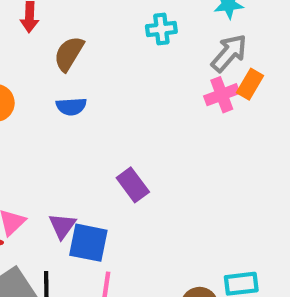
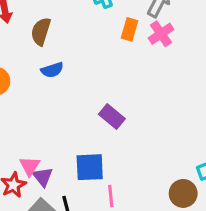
orange rectangle: (250, 84) -> (129, 29), moved
purple triangle: (62, 226) -> (43, 177), moved

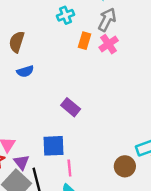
purple triangle: (43, 177) -> (22, 162), moved

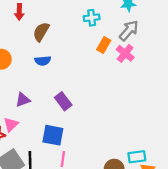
pink cross: (109, 44) -> (125, 53), turned -30
purple rectangle: (71, 107) -> (63, 101), moved
purple triangle: (22, 162) -> (23, 100), moved, turned 35

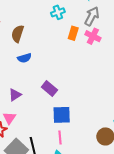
blue square: (53, 135) -> (62, 115), moved

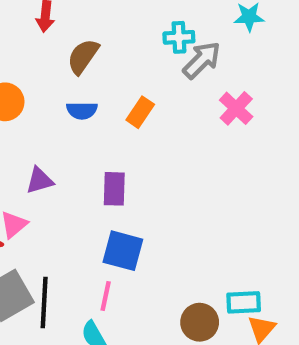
gray arrow: (92, 16) -> (202, 60), moved
orange rectangle: (73, 33) -> (140, 112), moved
purple rectangle: (49, 88) -> (114, 189), turned 35

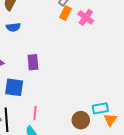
orange rectangle: (140, 112) -> (66, 13), moved
blue square: (123, 251) -> (14, 87), moved

